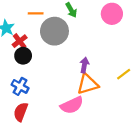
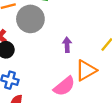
orange triangle: (88, 84) -> (86, 70), moved

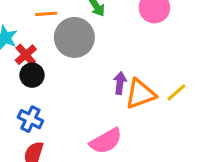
orange triangle: (86, 70) -> (140, 94), moved

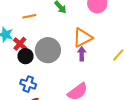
gray circle: (74, 37) -> (48, 50), moved
orange triangle: (140, 94) -> (83, 38), moved

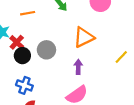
gray circle: (48, 50) -> (46, 50), size x0.7
purple arrow: (82, 54) -> (78, 67), moved

